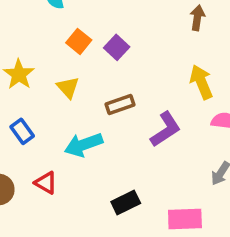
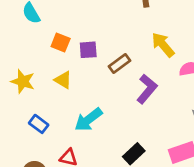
purple square: (117, 47) -> (88, 50), moved, turned -30
brown rectangle: (120, 104) -> (119, 64), moved

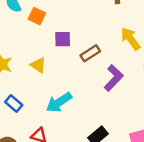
orange square: (61, 43) -> (37, 16), moved

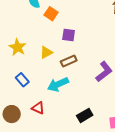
brown rectangle: (90, 53) -> (69, 61), moved
yellow triangle: (38, 65) -> (46, 52), turned 48

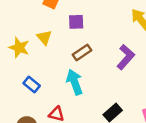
yellow triangle: (46, 52) -> (44, 37), moved, turned -32
cyan arrow: (58, 84) -> (75, 82), turned 105

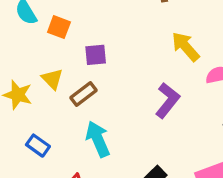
brown rectangle: (82, 52) -> (84, 94), moved

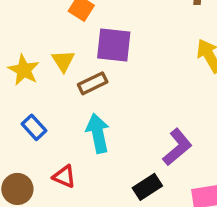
purple square: (96, 55) -> (114, 45), size x1.5
purple L-shape: (167, 100) -> (177, 147), moved

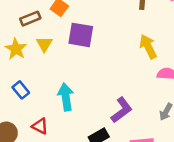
brown rectangle: (93, 83) -> (30, 19), moved

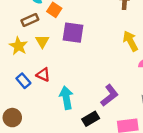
cyan arrow: (66, 97) -> (66, 98), moved
red triangle: (40, 126) -> (43, 75), moved

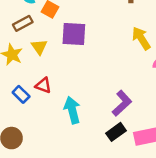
black rectangle: (91, 119) -> (116, 132), moved

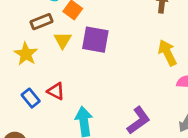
yellow triangle: (39, 47) -> (63, 40), moved

